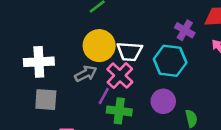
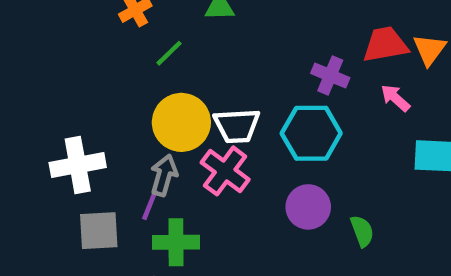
gray arrow: (86, 74) -> (164, 175), turned -40
purple line: (104, 96) -> (150, 205), moved
green cross: (119, 111) -> (176, 242), moved

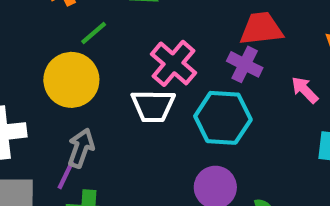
red trapezoid: (385, 45) -> (261, 29), moved
yellow circle: (181, 122) -> (71, 80), moved
pink cross: (225, 171) -> (173, 63), moved

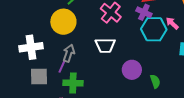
white trapezoid: (153, 106) -> (105, 45), moved
cyan hexagon: (223, 118) -> (154, 29), moved

